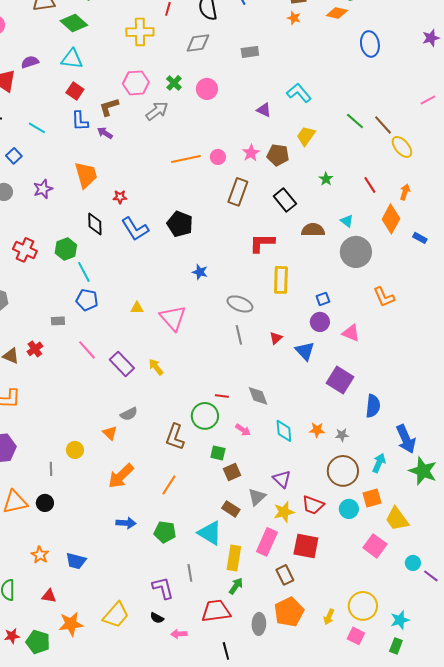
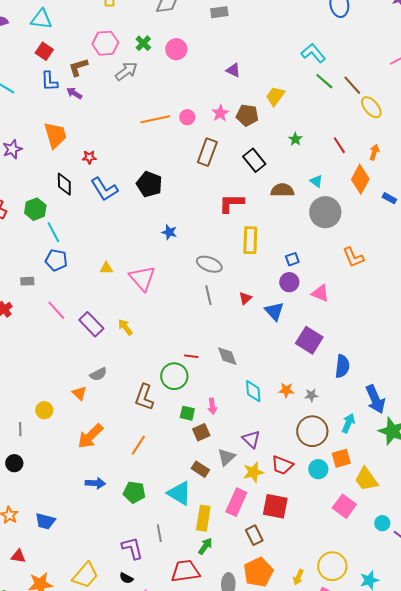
cyan L-shape: (299, 93) -> (313, 53), moved
pink arrow: (243, 430) -> (212, 406), moved, turned 49

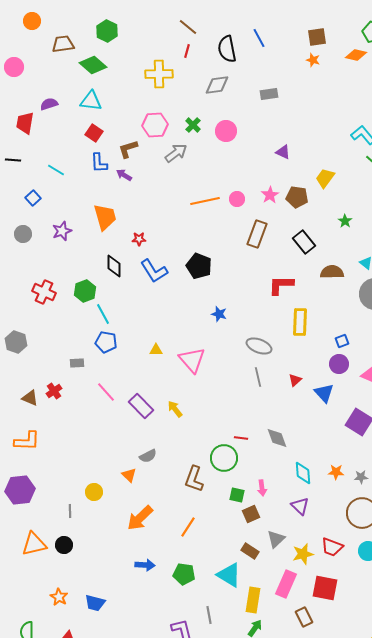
purple triangle: (251, 439) -> (300, 506), moved

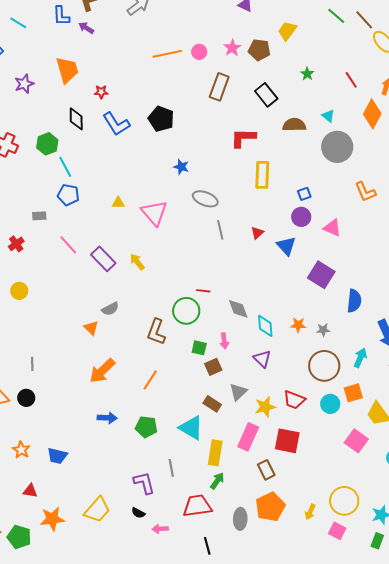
gray ellipse: (259, 346) -> (205, 199), moved
gray diamond: (277, 438) -> (238, 309), moved
yellow circle: (94, 492) -> (19, 291), moved

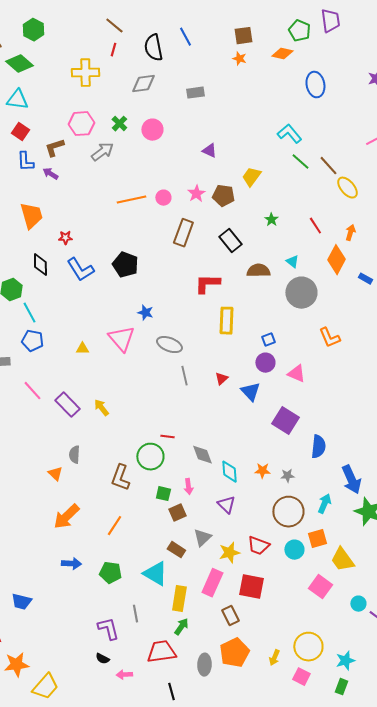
pink triangle: (154, 213) -> (121, 339), moved
gray semicircle: (110, 309) -> (74, 455), turned 120
yellow trapezoid: (97, 510) -> (45, 687), moved

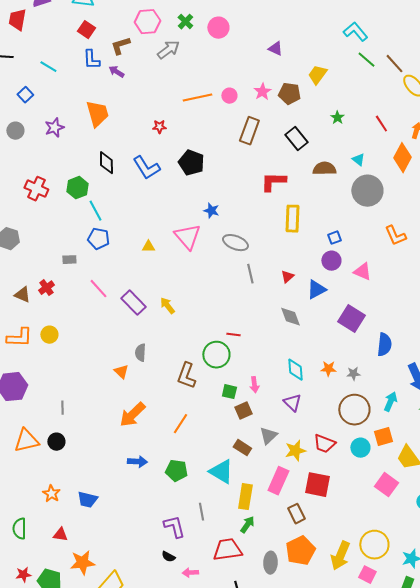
red star: (65, 238) -> (159, 127), moved
blue triangle: (250, 392) -> (316, 290), turned 45
gray diamond: (202, 455) -> (290, 317), moved
yellow arrow: (274, 658) -> (340, 556), size x1.8

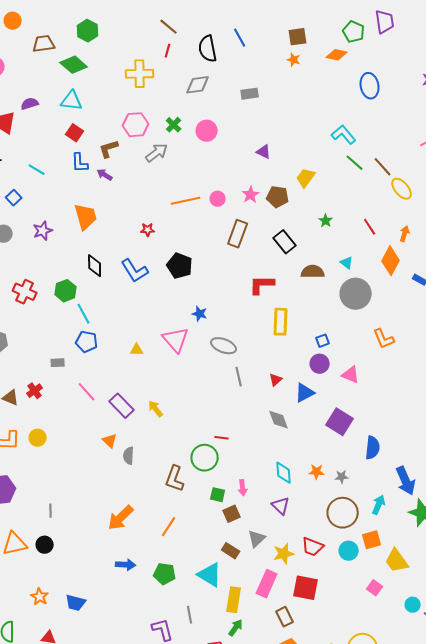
orange triangle: (121, 372) -> (110, 441), moved
pink square: (386, 485) -> (375, 588), size x0.7

